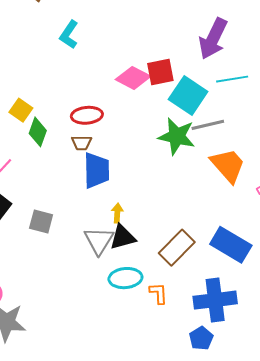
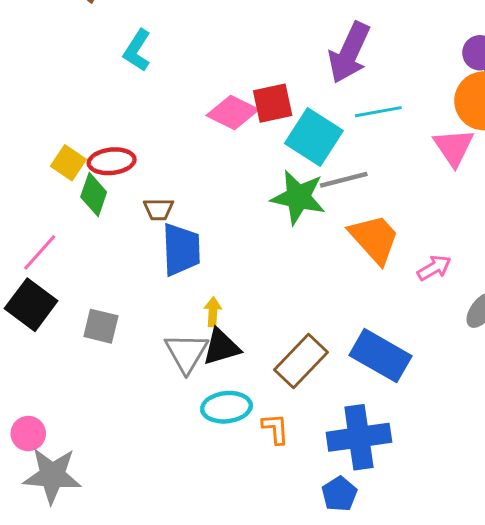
red ellipse: (87, 115) -> (112, 161), moved

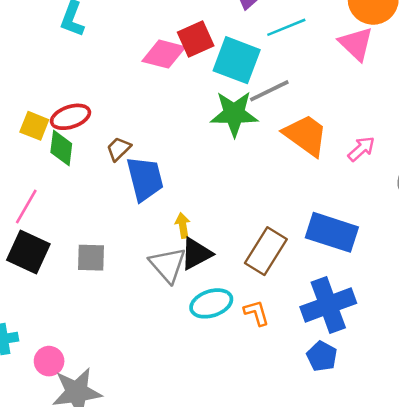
brown trapezoid: (158, 209) -> (119, 149), turned 148

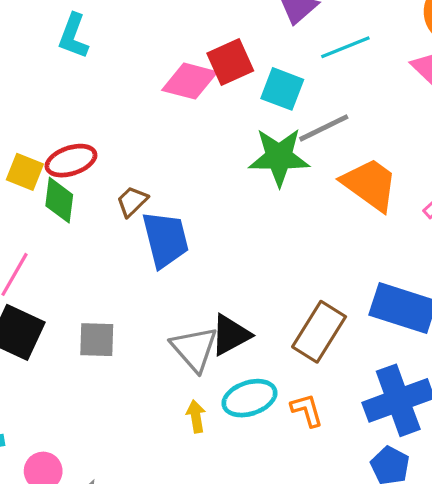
cyan square: (237, 60) -> (282, 89), size x0.7
yellow arrow: (183, 225) -> (196, 416), moved

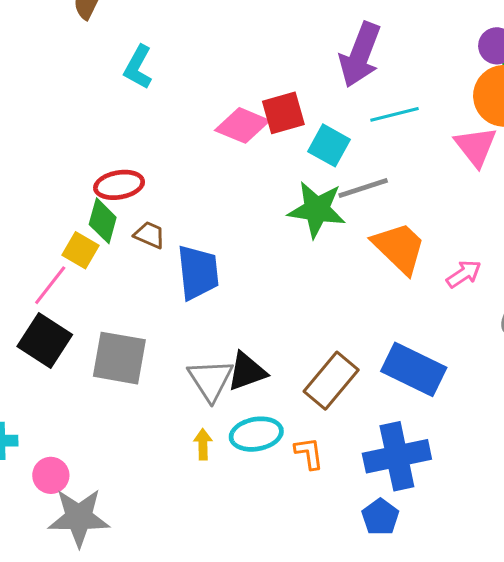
yellow square: (25, 172) -> (80, 250), moved
brown trapezoid: (132, 201) -> (150, 235), moved, turned 60
gray square: (97, 340) -> (119, 358), size x1.5

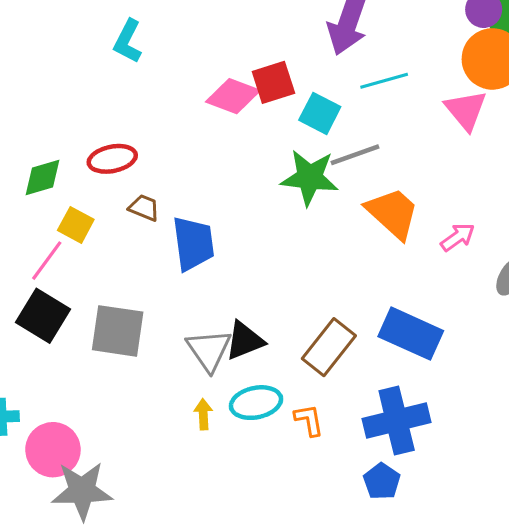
green diamond: (103, 221) -> (42, 178), moved, turned 60
pink circle: (51, 475) -> (53, 450), size x1.5

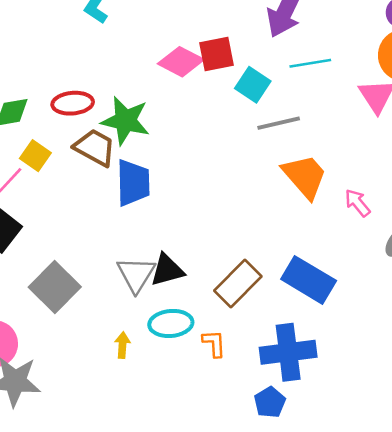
green star: (310, 178) -> (125, 121), moved
brown trapezoid: (144, 208) -> (95, 148), size x1.6
pink arrow: (458, 237) -> (358, 203), turned -100
gray square: (118, 331) -> (55, 287), moved, turned 30
yellow arrow: (203, 414) -> (122, 345), moved

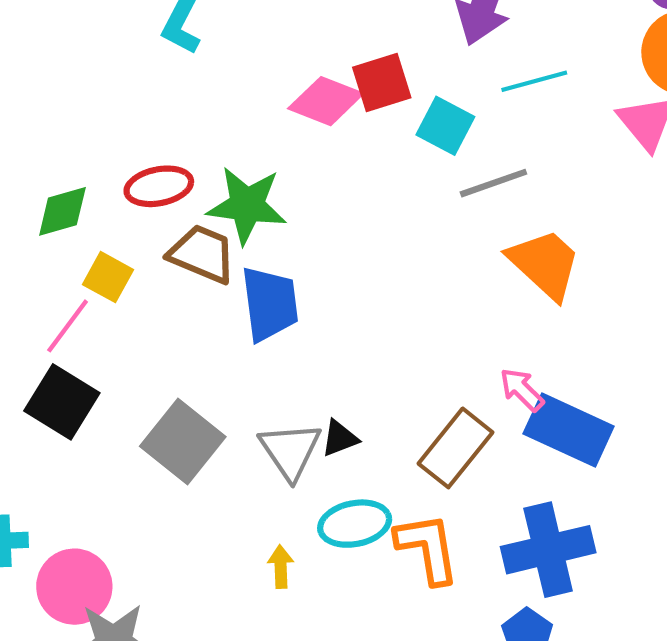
pink arrow: (358, 203) -> (522, 390), moved
black triangle: (167, 270) -> (340, 438), size x0.7
gray square: (55, 287) -> (183, 441), moved
orange L-shape: (214, 343) -> (428, 548), size x1.6

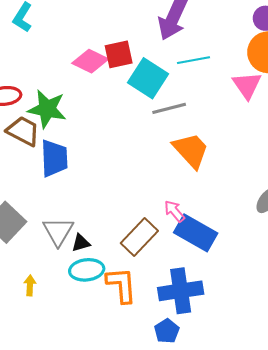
cyan square: (445, 126) -> (148, 78), size x1.4
black triangle: (340, 438) -> (81, 243), moved
yellow arrow: (281, 567) -> (30, 285), moved

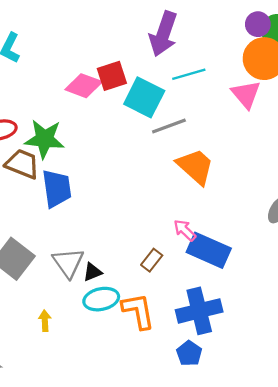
brown rectangle: (139, 237) -> (152, 260), size x0.6

